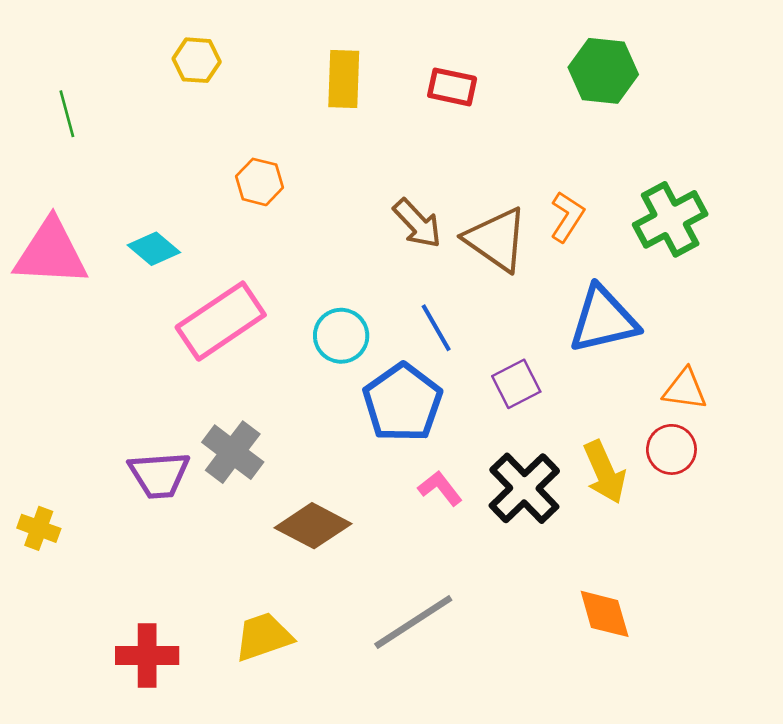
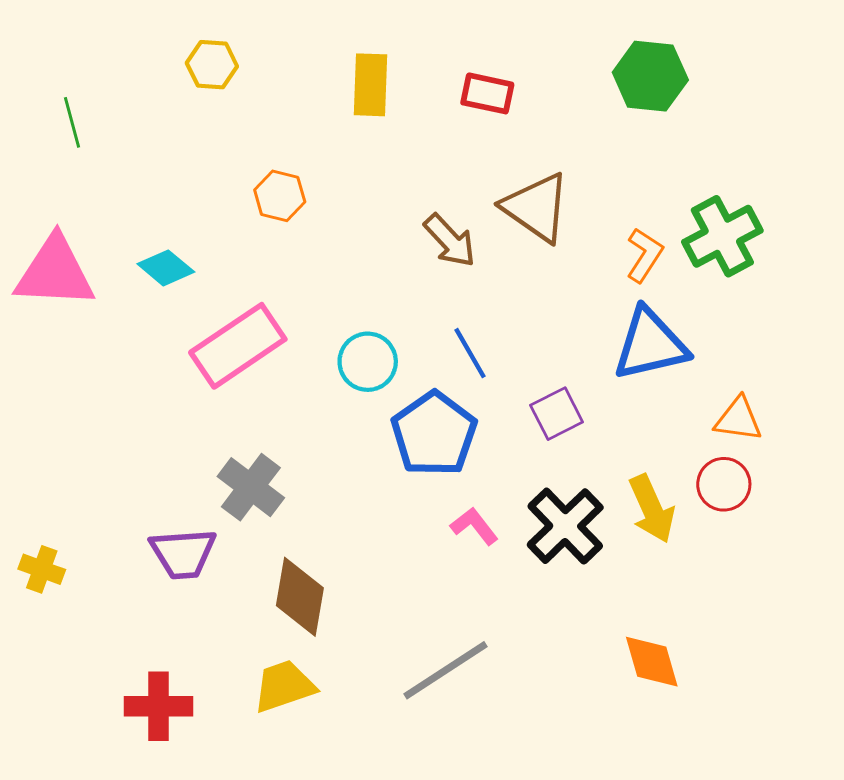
orange L-shape: (567, 217) -> (645, 255), moved
brown triangle: (496, 239) -> (536, 207), moved
purple trapezoid: (159, 475) -> (183, 553), moved
brown diamond: (313, 526) -> (300, 597), moved, turned 72

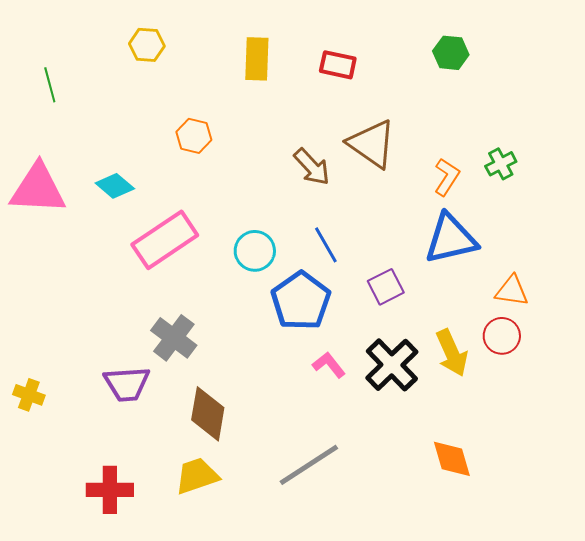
green hexagon: (650, 76) -> (451, 53), size x0.7
green cross: (722, 236) -> (501, 164), size x0.6

